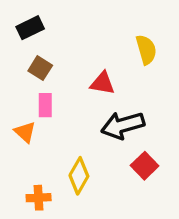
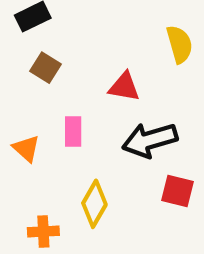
pink rectangle: (45, 105) -> (73, 131), moved
red square: (145, 166) -> (177, 191), turned -32

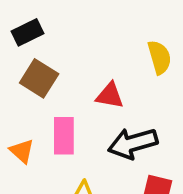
brown square: (45, 68) -> (39, 78), size x1.4
pink rectangle: (73, 131) -> (64, 136), size x1.4

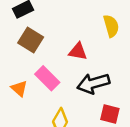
pink rectangle: (64, 136) -> (47, 78), turned -45

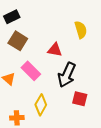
black arrow: (93, 83) -> (67, 75), turned -50

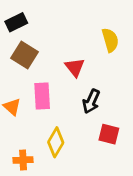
red triangle: (55, 50) -> (75, 67), turned 42
pink rectangle: (31, 71) -> (42, 96), turned 42
black arrow: (67, 75) -> (91, 101), size x0.7

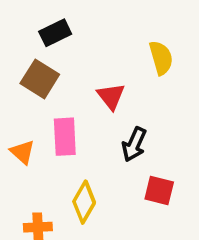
black rectangle: (16, 22) -> (55, 33), moved

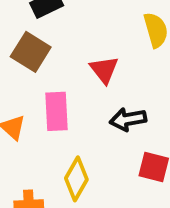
black arrow: (134, 144) -> (128, 119), turned 56

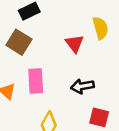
red triangle: (104, 70) -> (75, 43), moved

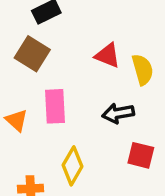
yellow semicircle: (100, 28) -> (143, 70), moved
red triangle: (75, 43) -> (108, 56), turned -30

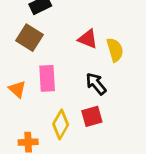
black arrow: (118, 113) -> (96, 84), turned 60
red square: (141, 155) -> (92, 116), moved, turned -30

